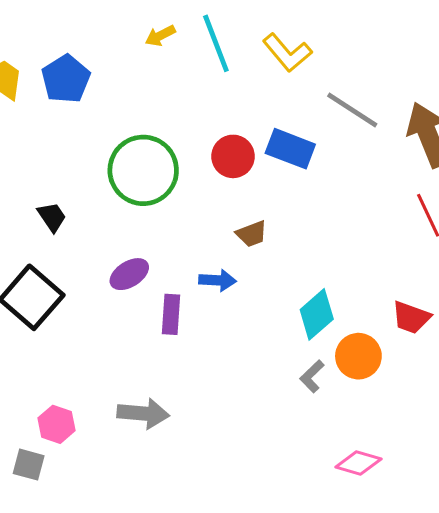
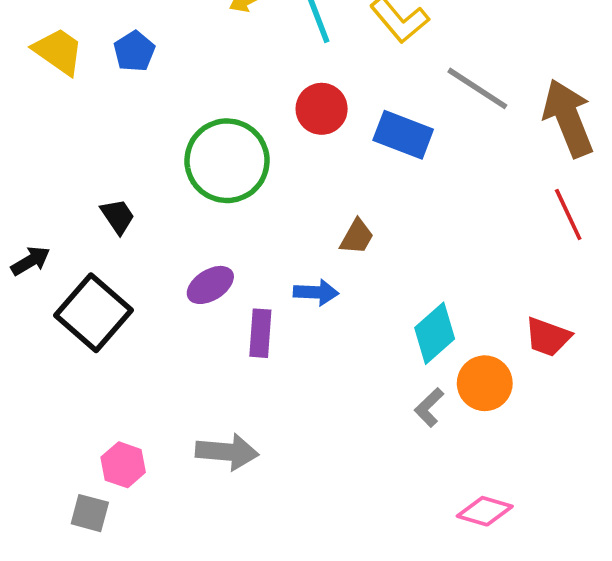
blue pentagon: (66, 79) -> (134, 51), size x0.7
red circle: (233, 156) -> (322, 109), moved
brown trapezoid: (252, 234) -> (357, 237), turned -40

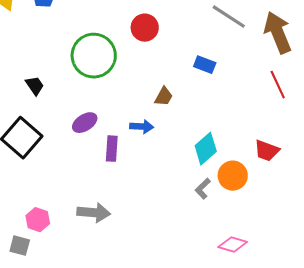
blue rectangle: (403, 135) -> (205, 65), moved, size x0.7

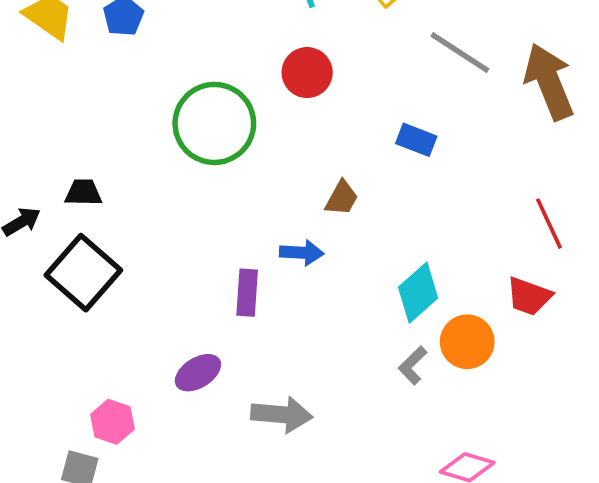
red line: (278, 85) -> (549, 224), moved
black trapezoid: (35, 86) -> (83, 193), moved, turned -55
purple ellipse: (85, 123) -> (198, 373), moved
gray arrow: (94, 213) -> (282, 415), moved

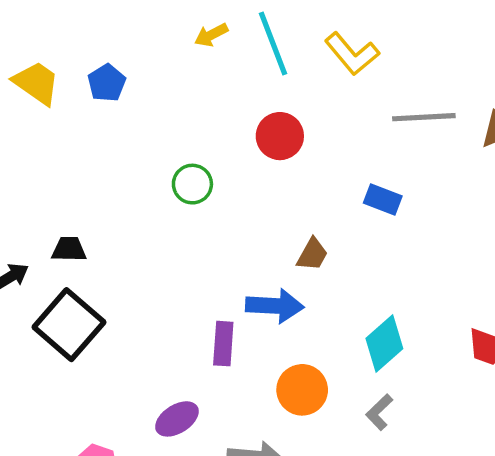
gray line: (460, 53) -> (424, 117), turned -36
green circle: (214, 123) -> (192, 184), size x0.5
blue arrow: (302, 253) -> (275, 306), size x1.4
orange circle: (467, 342) -> (302, 390), moved

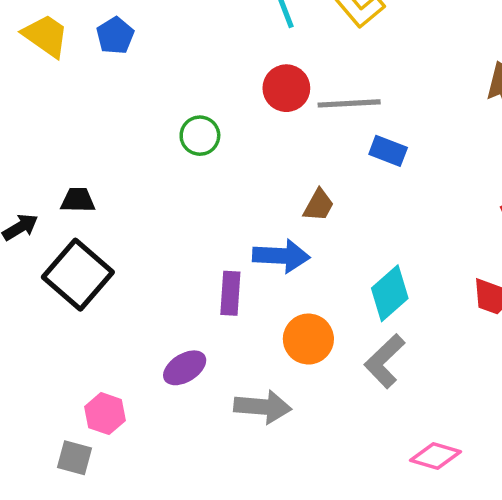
gray line: (424, 117) -> (349, 103), moved
gray L-shape: (379, 412) -> (385, 361), size x1.5

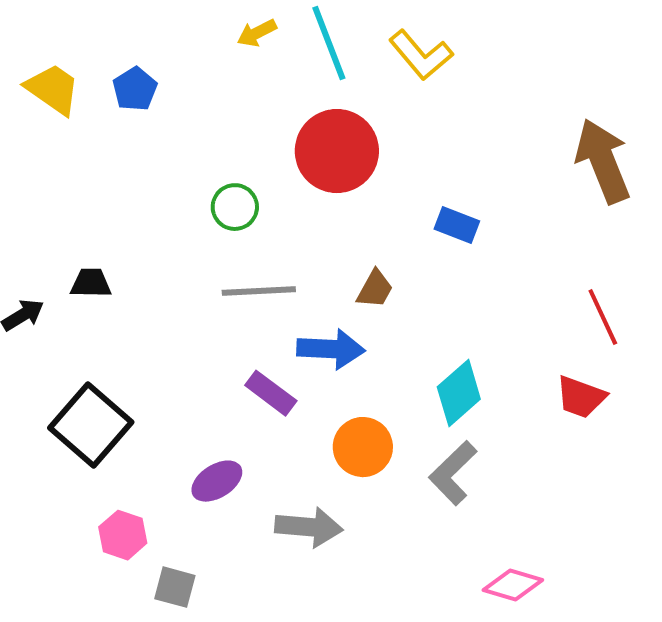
red circle: (286, 88) -> (337, 151), size x1.5
gray line: (349, 103) -> (259, 291), moved
black square: (78, 275) -> (91, 425), moved
purple rectangle: (230, 293) -> (271, 393), turned -57
gray square: (74, 458) -> (175, 587), moved

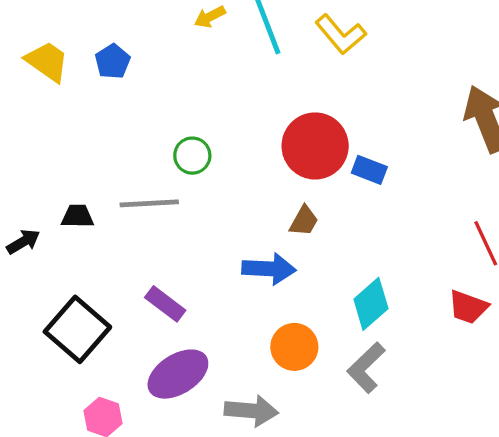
red circle: (337, 151) -> (315, 146), moved
gray line: (259, 291) -> (149, 203), moved
purple rectangle: (271, 393) -> (165, 304), moved
purple ellipse: (217, 481) -> (178, 374), size x1.5

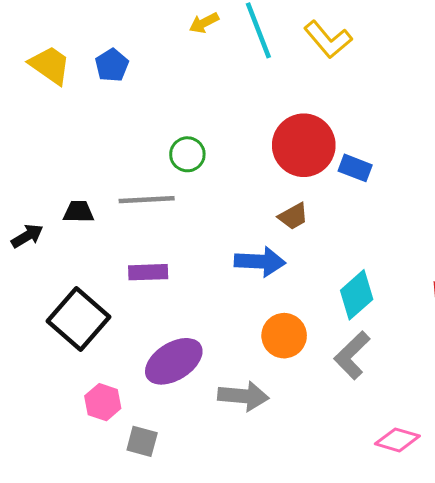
brown trapezoid: (304, 221) -> (293, 216), turned 32
purple rectangle: (165, 304) -> (148, 272), moved, turned -39

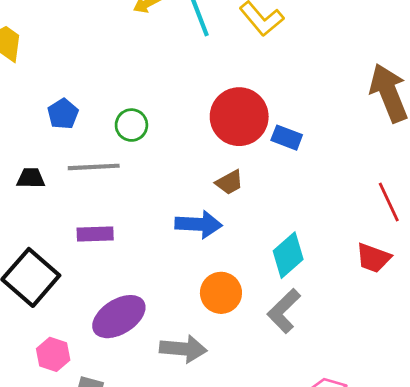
blue pentagon: (112, 65) -> (63, 114), moved

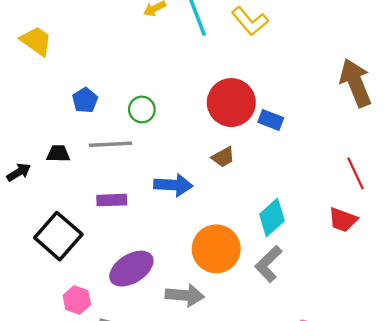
blue arrow: (199, 224) -> (173, 185), moved
orange circle: (221, 293) -> (216, 249), size x1.4

